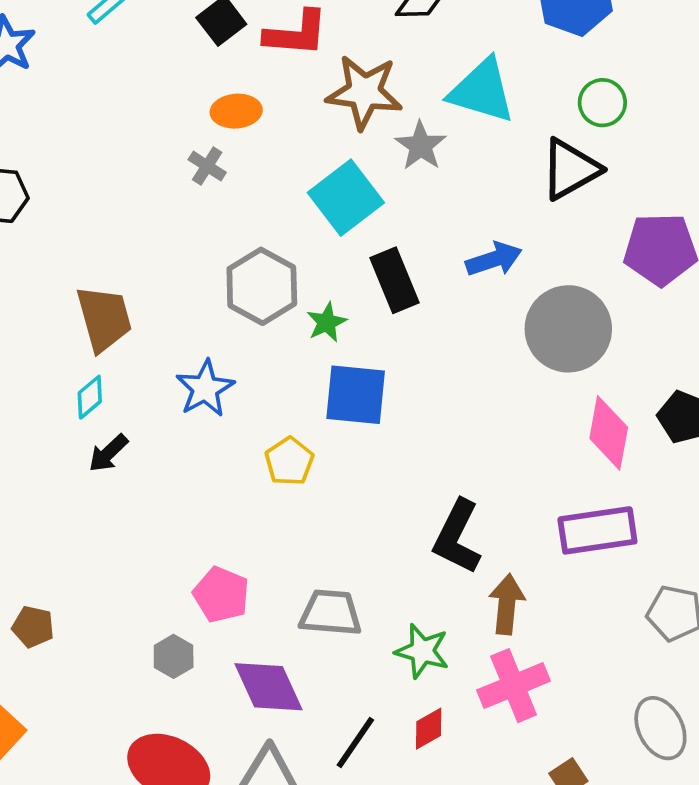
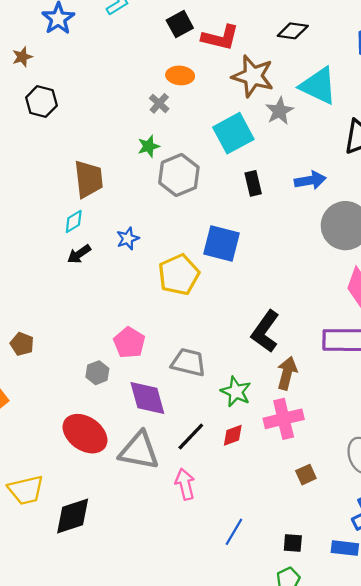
black rectangle: (394, 280) -> (253, 183), size x0.7
green star: (327, 322) -> (149, 146), moved
blue star: (205, 388) -> (128, 239), moved, size x0.7
yellow pentagon: (289, 461) -> (179, 275), size x1.5

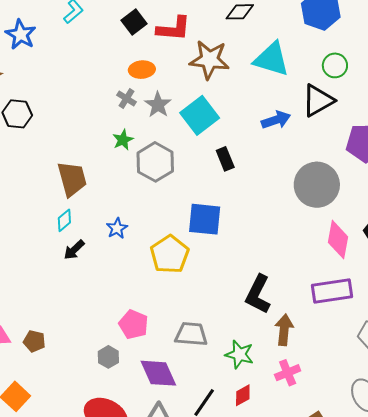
gray star: (279, 111) -> (158, 105), moved
blue arrow: (310, 180) -> (276, 120), moved
pink cross: (284, 419) -> (288, 373), size x0.7

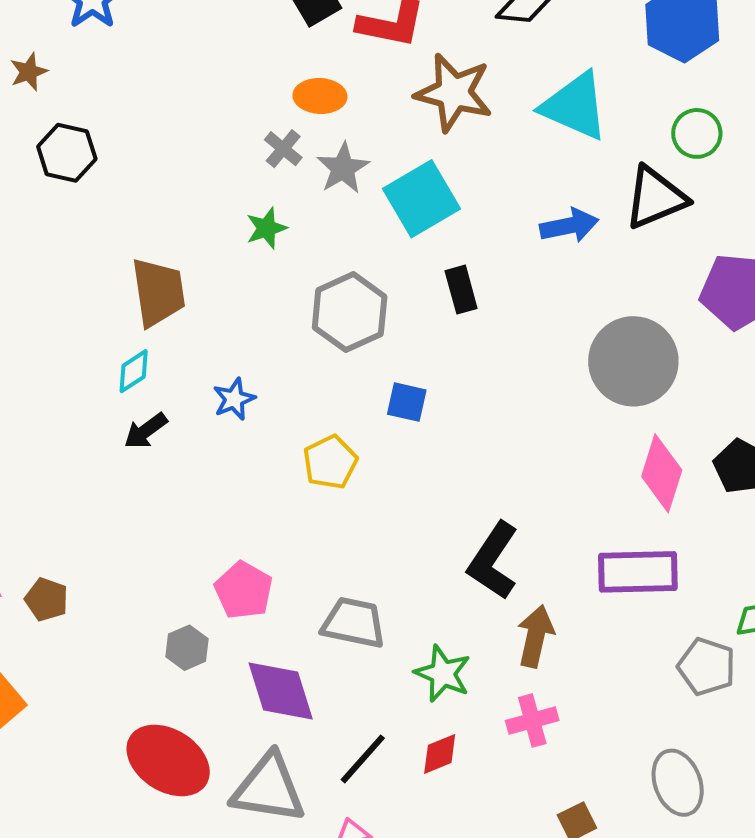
gray hexagon: (155, 162) -> (350, 312), moved
blue square: (205, 219) -> (407, 402), size x0.6
yellow pentagon: (170, 254) -> (330, 462), size x0.7

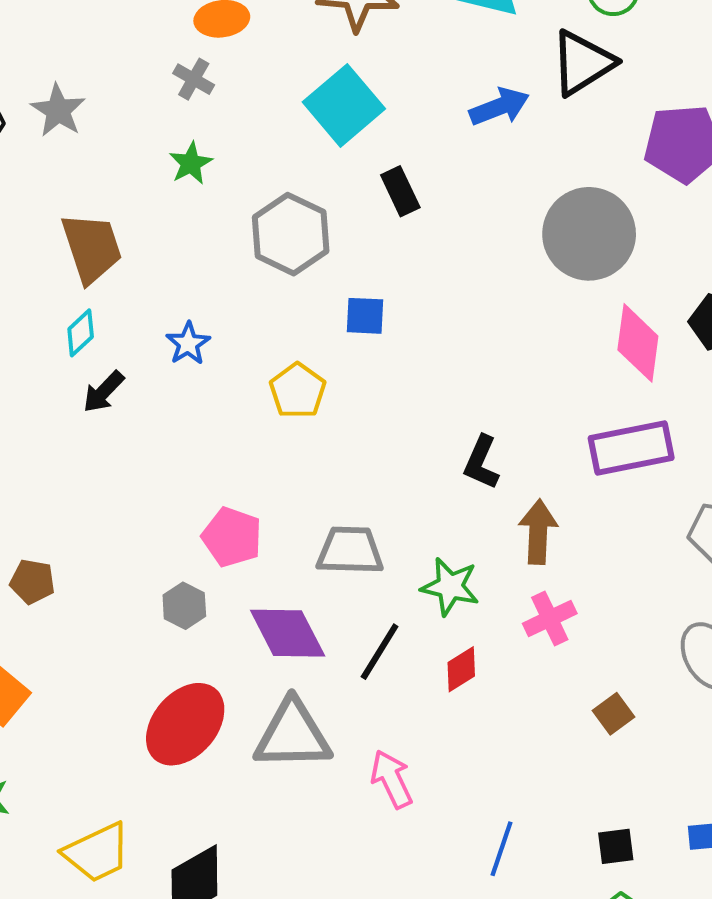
gray star: (343, 168) -> (58, 110), moved
black L-shape: (493, 561) -> (481, 462), size x0.7
black line: (363, 759) -> (380, 652), moved
red ellipse: (168, 760) -> (185, 724), turned -72

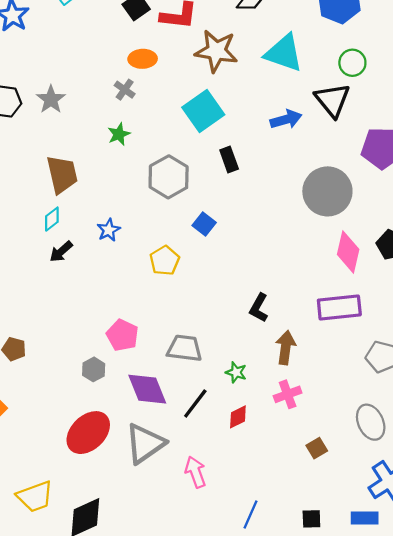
black triangle: (582, 63) -> (332, 100), turned -42
blue square: (365, 316) -> (204, 224), turned 30
green star: (450, 587) -> (236, 372), size x0.7
gray triangle: (293, 735) -> (145, 444), turned -39

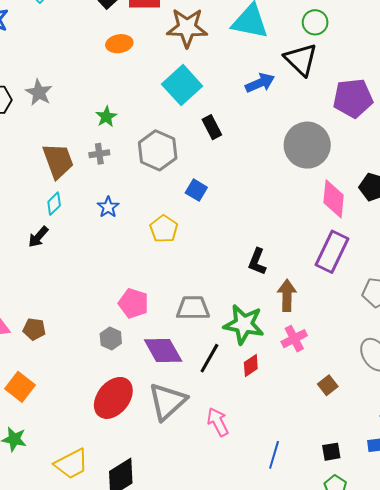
gray cross: (125, 90) -> (99, 154), moved, turned -36
black arrow: (61, 252) -> (38, 237), moved
purple rectangle: (339, 308) -> (332, 252), turned -51
green star: (236, 372) -> (244, 324), size x2.0

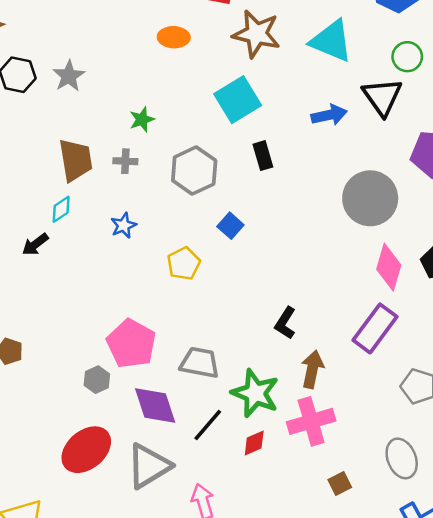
pink pentagon: (133, 303) -> (131, 344), size x1.4
pink cross: (294, 339) -> (311, 421), size x1.5

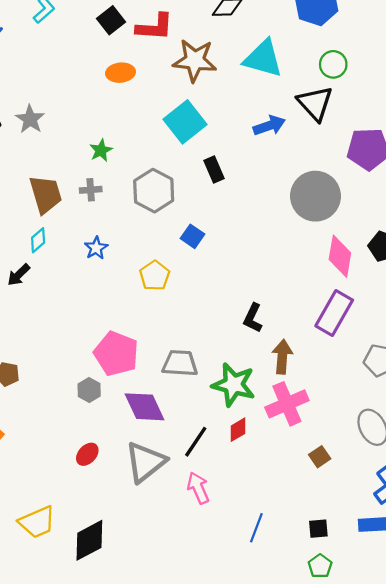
black line: (208, 425) -> (196, 442), moved
red ellipse: (86, 450) -> (87, 454), size x0.5

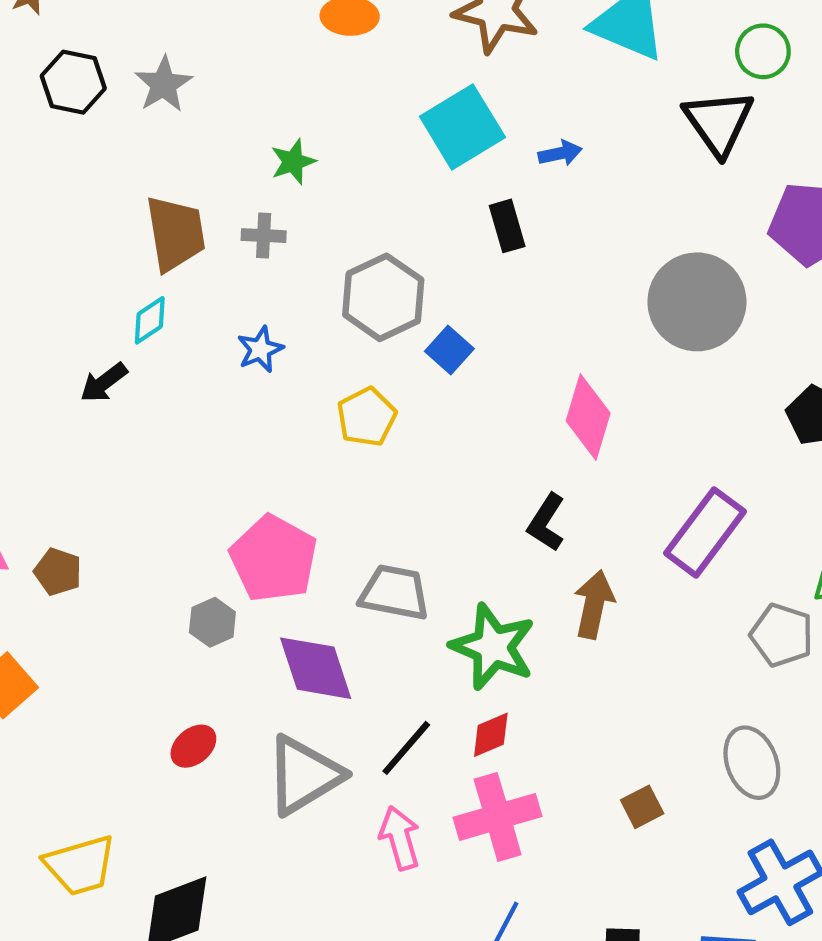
blue arrow: (269, 126) -> (560, 153), moved, size x0.7
gray hexagon: (154, 191) -> (383, 297), moved
pink diamond: (340, 256) -> (588, 417), moved
pink cross: (287, 404) -> (498, 817), moved

